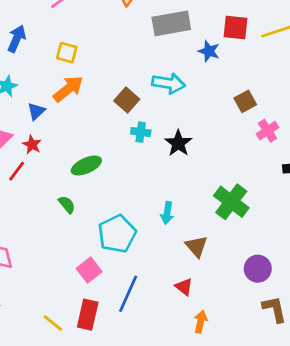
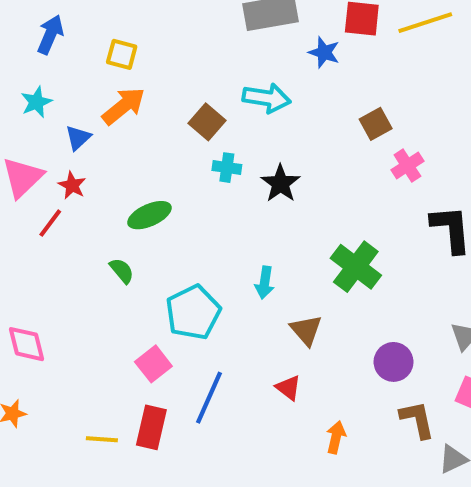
orange arrow: (201, 322) -> (336, 437), moved
yellow line: (53, 323) -> (102, 439), turned -35

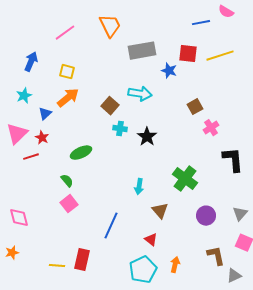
red line: (50, 223) -> (31, 157), turned 35
cyan pentagon: (193, 312) -> (143, 270), moved
purple circle: (394, 362) -> (206, 216), moved
pink square: (153, 364) -> (69, 204), moved
blue line: (209, 398) -> (111, 226), moved

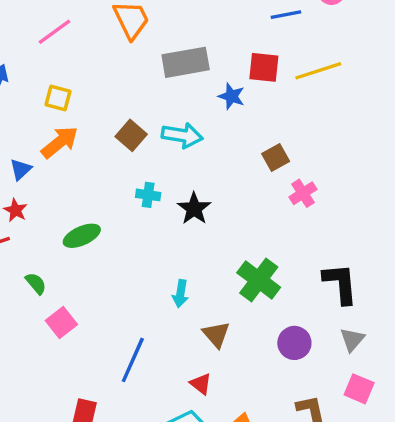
brown square: (110, 106) -> (131, 135), moved
black L-shape: (233, 160) -> (340, 283), moved
green semicircle: (67, 181) -> (36, 283), moved

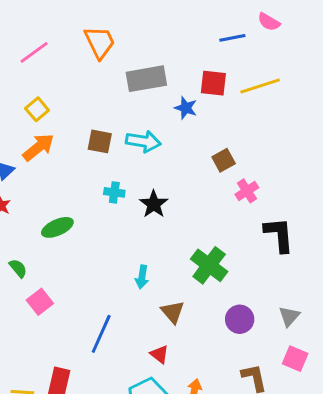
yellow square: (58, 98) -> (37, 109), turned 35
brown square: (131, 135) -> (100, 141), turned -30
black L-shape: (340, 283) -> (279, 235), moved

